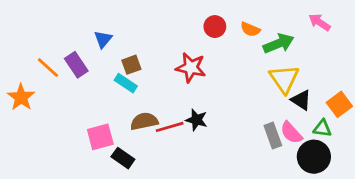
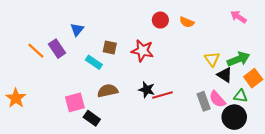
green arrow: (279, 44) -> (238, 59), moved
brown square: (131, 65) -> (110, 47), moved, turned 32
yellow triangle: (284, 79) -> (212, 59), size x0.7
orange star: (21, 97) -> (16, 98), moved
red line: (170, 127) -> (162, 95), moved

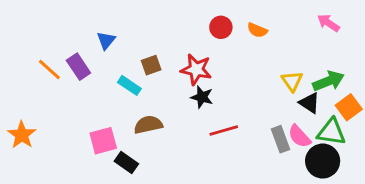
brown square: (110, 47) -> (151, 65), turned -32
black star: (147, 90) -> (202, 97), moved
green triangle: (241, 96) -> (331, 132), size x1.5

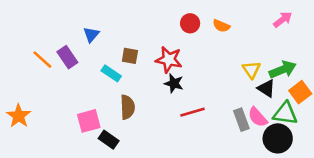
pink arrow: (328, 23) -> (283, 20), turned 108
brown square: (151, 65) -> (130, 56), turned 30
brown semicircle: (148, 125) -> (127, 107), turned 100

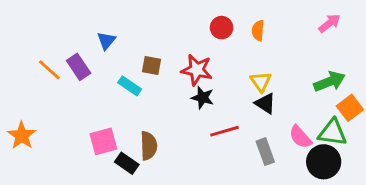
orange semicircle: (221, 26) -> (258, 30), turned 72
yellow triangle: (251, 70) -> (261, 82), moved
black triangle: (266, 88) -> (265, 103), moved
brown semicircle: (127, 107) -> (149, 146), moved
gray rectangle: (241, 120) -> (265, 152), moved

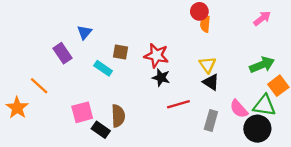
red circle: (222, 28) -> (199, 11), moved
orange line: (49, 70) -> (39, 86), moved
gray rectangle: (265, 152) -> (211, 120), turned 36

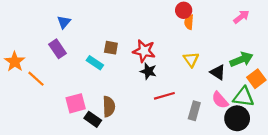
blue triangle: (84, 32) -> (64, 22), moved
black triangle: (211, 82) -> (218, 72), moved
orange star: (17, 108) -> (15, 62), moved

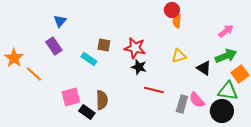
pink arrow: (241, 17) -> (226, 31), moved
yellow triangle: (191, 59) -> (179, 56), turned 49
red line: (164, 96) -> (154, 90), turned 30
pink semicircle: (220, 100) -> (197, 100), moved

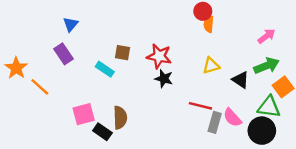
red line: (154, 90) -> (200, 106), moved

